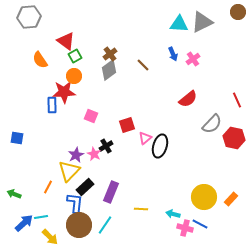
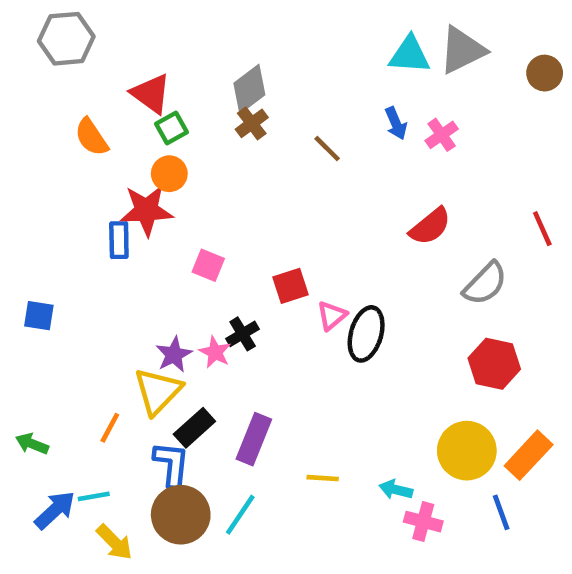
brown circle: (238, 12) -> (545, 73), moved
gray diamond: (109, 70) -> (249, 89), moved
red hexagon: (234, 138) -> (494, 364), moved
orange rectangle: (231, 199) -> (529, 455), size x1.5
blue line: (200, 224) -> (501, 512), moved, turned 42

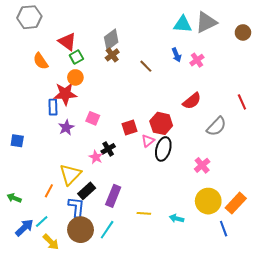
purple star: (174, 355) -> (66, 127), moved
red hexagon: (494, 364) -> (161, 123), moved
cyan line: (94, 496) -> (42, 221), turned -32
pink cross: (423, 522) -> (202, 165), moved, turned 35

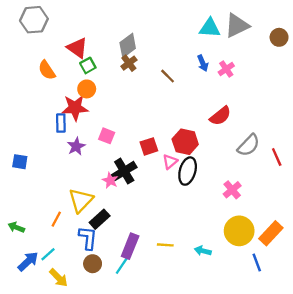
red line: (242, 102) -> (277, 157), moved
black cross: (108, 149) -> (124, 171), size x1.5
purple rectangle: (113, 196) -> (130, 246), moved
brown circle: (81, 230) -> (93, 264), size x0.6

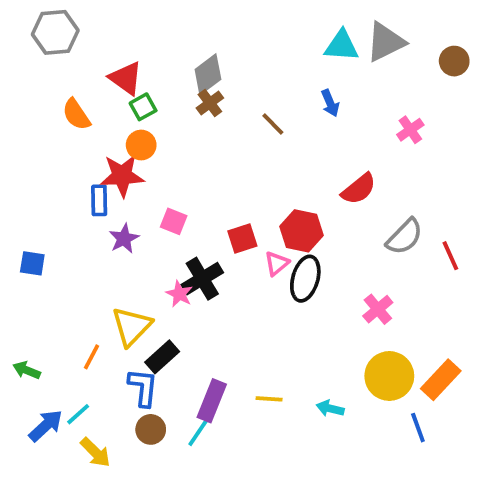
pink cross: (226, 69) -> (410, 130), moved

